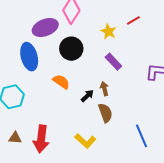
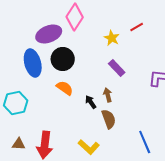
black circle: (71, 49) -> (63, 59), moved
black arrow: (87, 96) -> (91, 102), turned -80

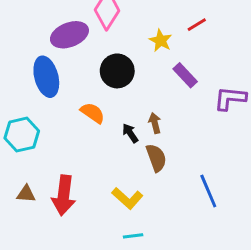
black circle: (63, 59) -> (117, 71), moved
purple rectangle: (117, 68) -> (185, 75), moved

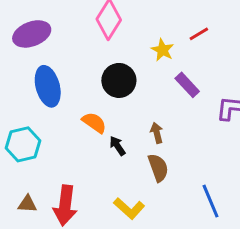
purple ellipse: (69, 35) -> (32, 34), moved
black arrow: (130, 133) -> (117, 146), moved

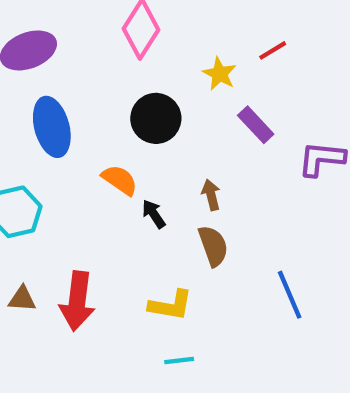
yellow L-shape: (129, 208) -> (171, 305), turned -32

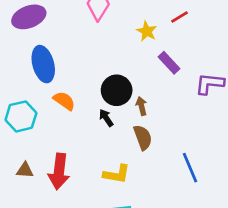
black circle: (156, 118) -> (117, 90), moved
orange semicircle: (120, 180) -> (64, 101), moved

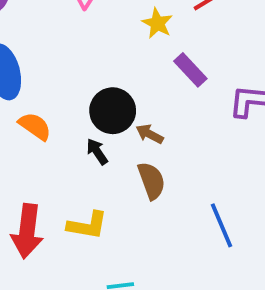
brown arrow: (141, 106) -> (150, 134), turned -48
yellow L-shape: (117, 174) -> (87, 225), moved

